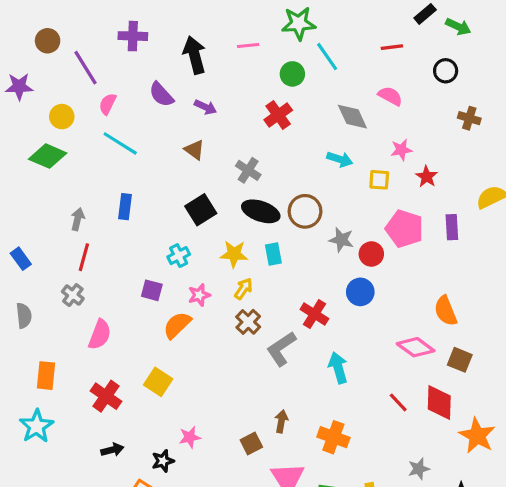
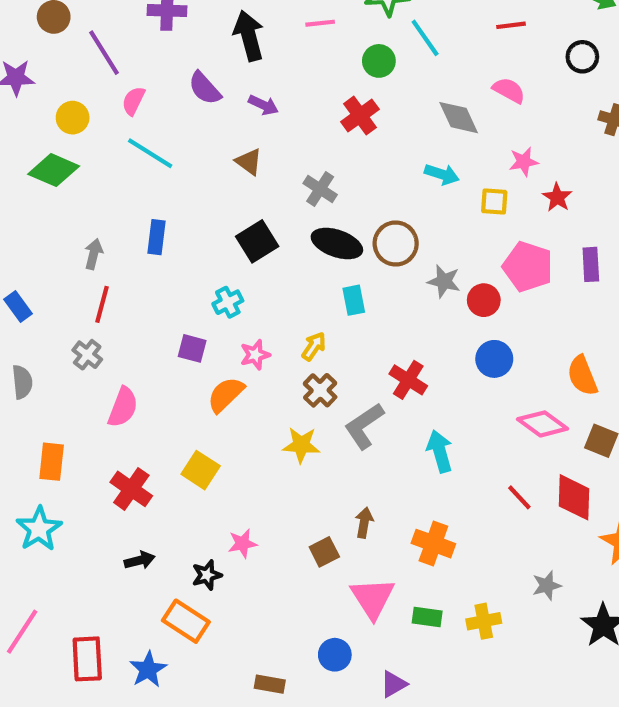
yellow star: (234, 254) -> (301, 445), moved
blue circle: (360, 292) -> (494, 359), moved

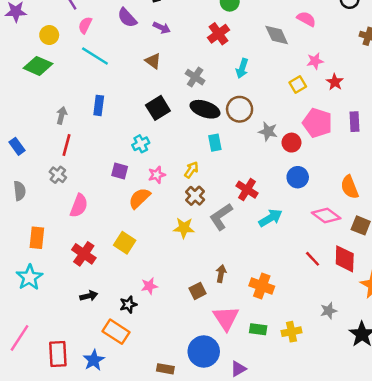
cyan arrow: (442, 174) -> (242, 68), moved, turned 90
yellow square: (494, 202) -> (298, 84), turned -35
cyan arrow: (440, 451) -> (270, 218), moved, turned 75
blue circle: (335, 655) -> (204, 352), size x1.6

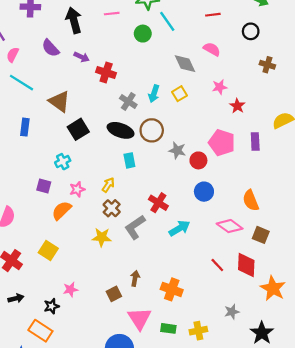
red cross: (219, 34) -> (106, 73), moved, turned -36
brown triangle: (153, 61) -> (59, 101), moved, size x1.5
gray cross: (195, 77) -> (128, 101), moved
yellow square: (298, 84) -> (179, 94), moved

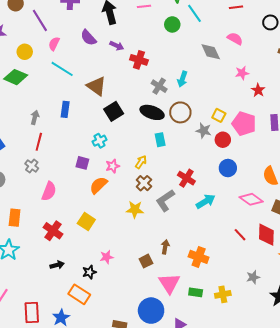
yellow square: (179, 94) -> (219, 115), moved, turned -32

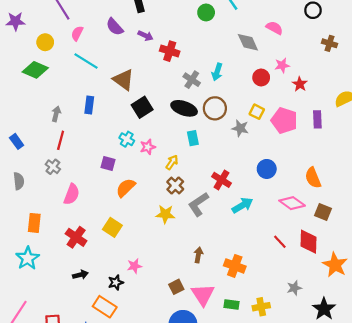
red circle: (223, 140) -> (261, 77), moved
cyan cross: (99, 141) -> (127, 139), turned -32
pink star: (113, 166) -> (148, 147), moved
brown square: (146, 261) -> (176, 287), moved

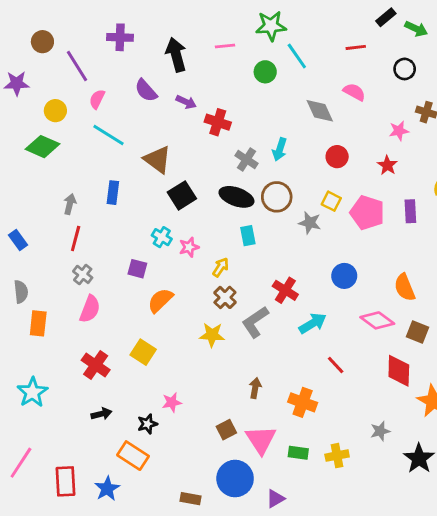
pink star: (282, 65) -> (399, 131), moved
gray cross: (53, 167) -> (83, 274), moved
orange rectangle: (34, 223) -> (38, 323), moved
red line: (280, 242) -> (336, 365), moved

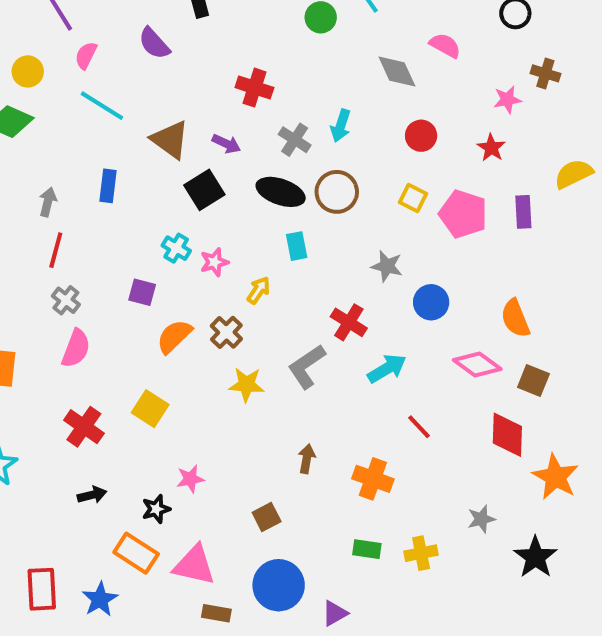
purple arrow: (186, 102) -> (226, 144), moved
gray star: (310, 223) -> (387, 266), moved
brown cross: (225, 297) -> (226, 332), moved
pink triangle: (261, 440) -> (194, 565), moved, turned -44

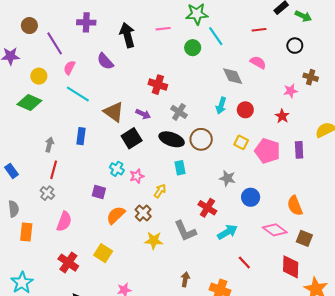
cyan arrow: (341, 126) -> (221, 106), moved
gray cross: (66, 300) -> (47, 193), moved
gray L-shape: (307, 366) -> (185, 231), turned -80

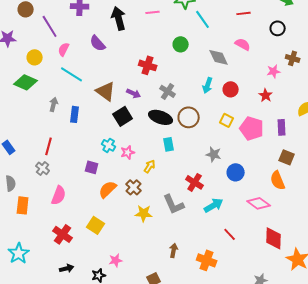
green circle: (193, 48) -> (181, 44), moved
gray arrow: (49, 145) -> (54, 104), moved
brown square: (304, 238) -> (287, 157), moved

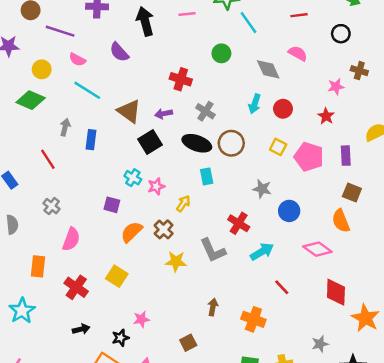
purple line: (50, 26) -> (60, 31), turned -40
pink semicircle: (64, 49) -> (77, 60), turned -88
purple arrow: (134, 93) -> (164, 114), turned 144
red line: (49, 146) -> (48, 159), moved, turned -48
orange rectangle: (23, 205) -> (38, 266), moved

